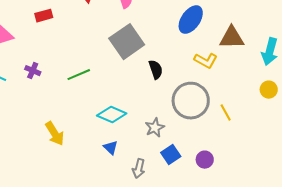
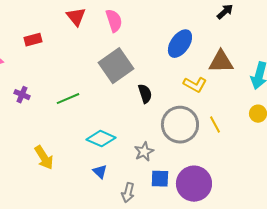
yellow line: (226, 113) -> (215, 125), moved
blue square: (171, 155) -> (160, 179), turned 36
purple circle: (205, 160) -> (194, 184), size x2.0

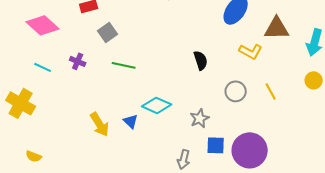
gray square: (116, 66) -> (108, 32), moved, size x0.6
green line: (68, 99) -> (124, 65), turned 35
gray circle: (180, 125) -> (236, 91), size x0.6
blue triangle: (100, 172) -> (131, 121), moved

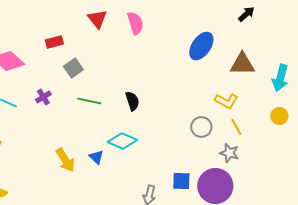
yellow L-shape: (251, 51) -> (226, 101), moved
black semicircle: (201, 60) -> (132, 101), moved
purple cross: (78, 61) -> (43, 97), turned 35
gray star: (200, 118) -> (229, 153), moved, turned -30

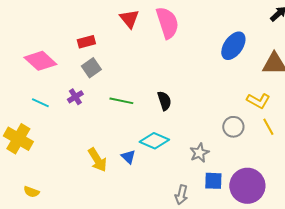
pink semicircle: (135, 23) -> (167, 23), size x1.4
gray square: (73, 68) -> (91, 68), moved
gray star: (229, 153) -> (199, 153), moved, turned 30

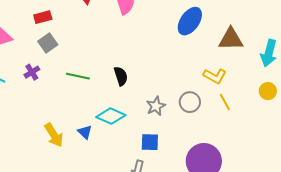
gray star: (199, 153) -> (156, 106), moved
blue square: (213, 181) -> (150, 142), moved

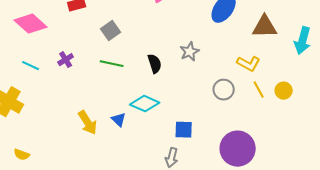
gray square: (48, 43) -> (111, 31), moved
yellow circle: (268, 91) -> (284, 91), moved
gray star: (156, 106) -> (190, 52), moved

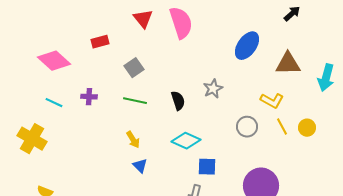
purple cross: (66, 60) -> (89, 97), turned 35
cyan diamond: (145, 104) -> (186, 141), moved
blue triangle: (119, 120) -> (140, 166), moved
yellow arrow: (88, 123) -> (133, 140), moved, size x0.7

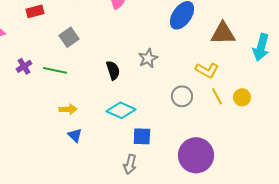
purple cross: (89, 97) -> (24, 66), turned -35
green line: (135, 101) -> (55, 70), moved
yellow arrow: (133, 140) -> (68, 109), turned -60

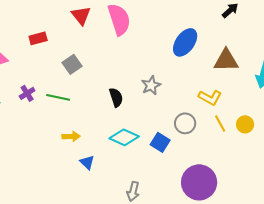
blue triangle: (75, 135) -> (87, 162), moved
blue square: (142, 136) -> (160, 142), moved, turned 30

